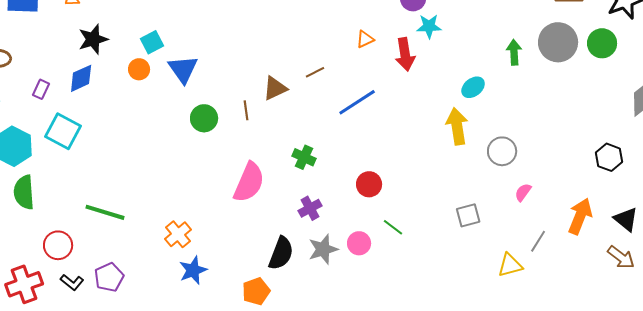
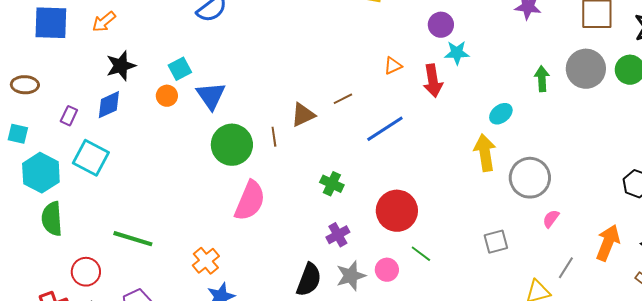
green circle: (204, 118) -> (232, 145), size x1.5
gray circle: (502, 151) -> (530, 178), size x1.4
pink semicircle: (249, 182) -> (250, 201), moved
red circle: (369, 184) -> (397, 211), size x1.6

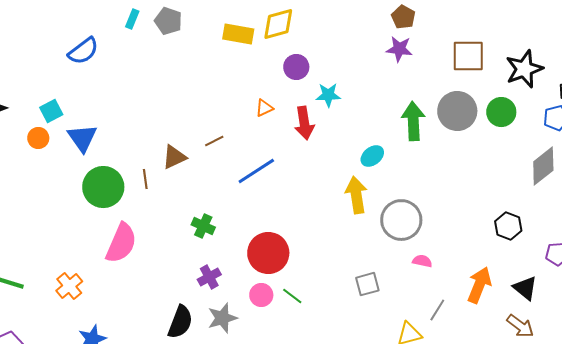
purple circle: (441, 25) -> (296, 67), moved
green arrow: (542, 79) -> (413, 121), size x1.5
pink semicircle: (551, 219) -> (422, 261), turned 66
orange cross: (206, 261) -> (69, 286), moved
pink circle: (387, 270) -> (261, 295), moved

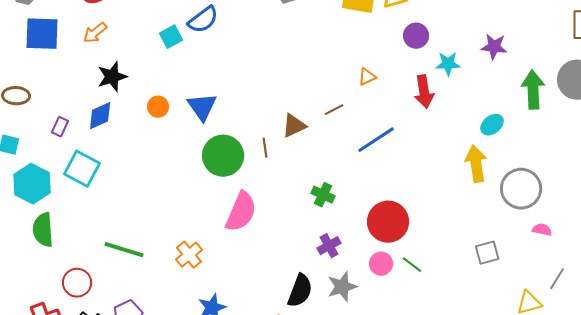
purple star: (399, 49) -> (494, 47), moved
orange triangle: (264, 108) -> (367, 77), moved
cyan square: (51, 111) -> (171, 37), moved

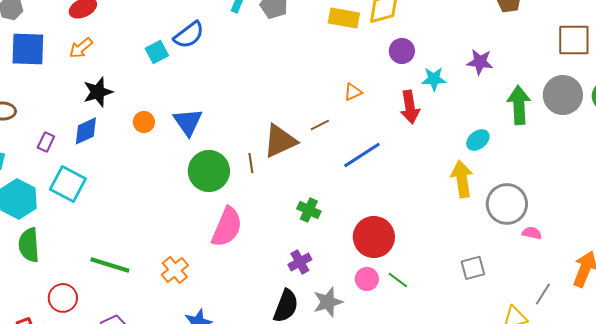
brown triangle: (294, 126) -> (280, 141), size x1.4
pink semicircle: (542, 230) -> (532, 233), moved
purple cross: (329, 246) -> (300, 262), moved

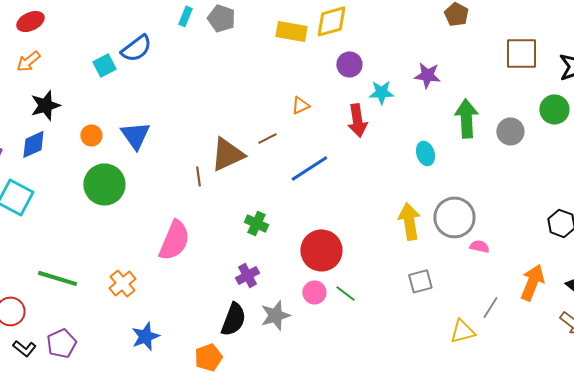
gray circle: (563, 95) -> (510, 131), moved, size x0.7
cyan ellipse: (478, 140) -> (425, 153), turned -70
green circle: (209, 171) -> (104, 184), moved
yellow arrow: (462, 179) -> (409, 221), moved

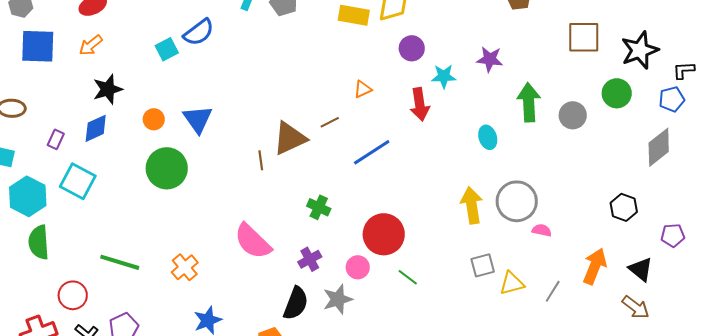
pink semicircle: (174, 240) -> (253, 241), moved, turned 111
pink circle: (314, 292) -> (358, 267), moved
yellow triangle: (462, 331) -> (512, 283), moved

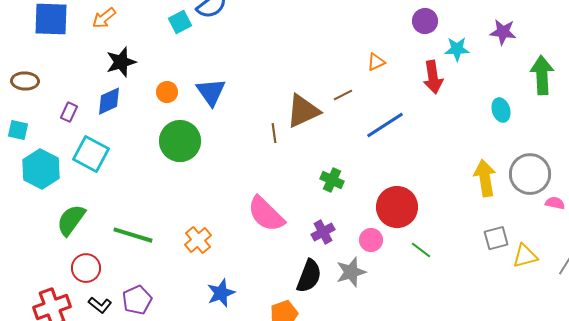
green semicircle: (39, 242) -> (71, 220), moved, turned 40

